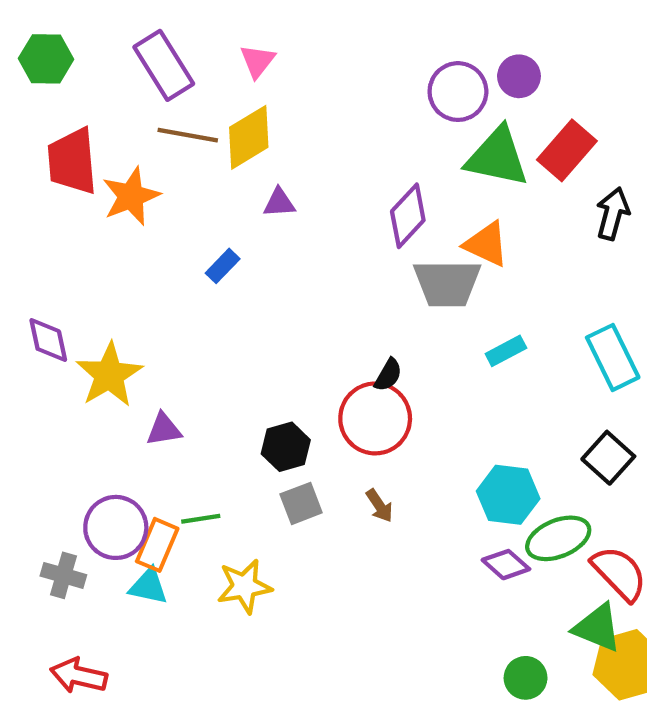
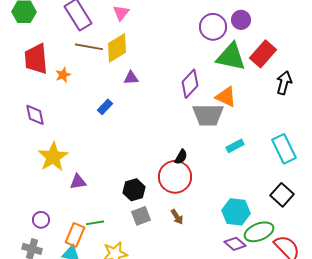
orange star: (131, 196) -> (63, 75), size x0.6
purple diamond: (48, 340) -> (35, 115), moved
purple circle: (116, 527) -> (41, 220), moved, size x0.6

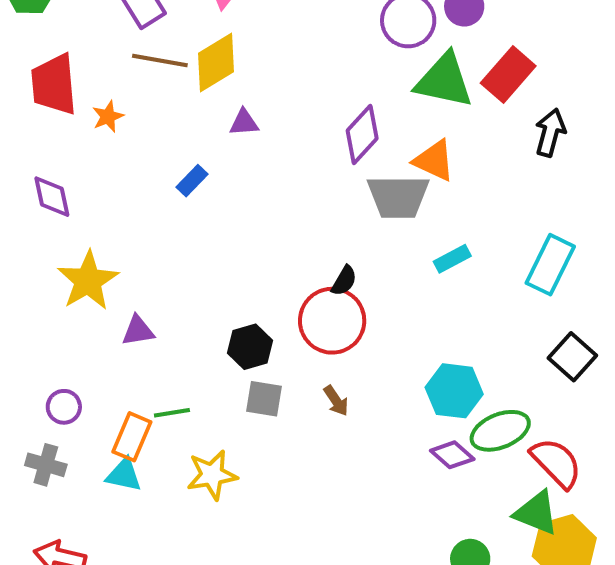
cyan rectangle: (284, 149) -> (550, 265), turned 52
black square: (282, 195) -> (572, 357), moved
gray square: (141, 216) -> (264, 399), turned 30

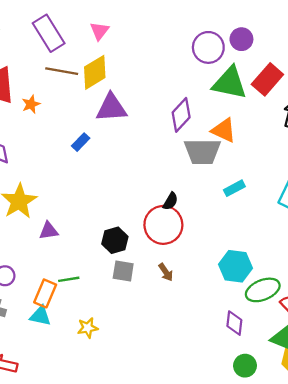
purple triangle: (244, 123) -> (111, 108), size x1.8
purple diamond: (452, 455) -> (234, 323), moved, turned 55
yellow star: (212, 475) -> (88, 328), moved, size x0.7

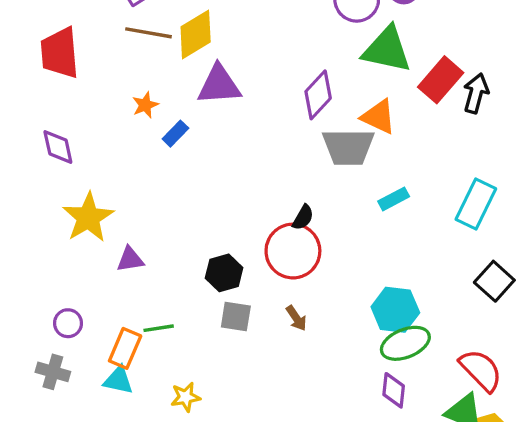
red rectangle: (267, 79) -> (441, 80), moved
orange star: (31, 104) -> (145, 105), moved
green ellipse: (263, 290) -> (405, 343), moved

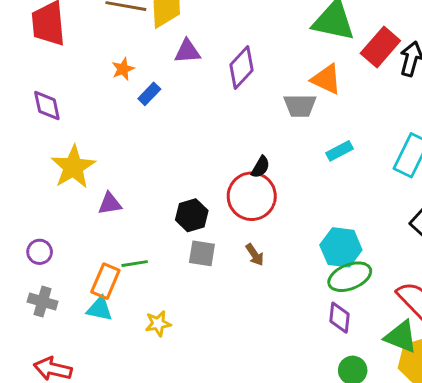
purple triangle: (219, 85) -> (187, 51), size x0.7
purple diamond: (318, 95) -> (241, 67), moved
gray trapezoid: (348, 147) -> (300, 106), size x0.7
purple circle: (68, 323) -> (40, 252), moved

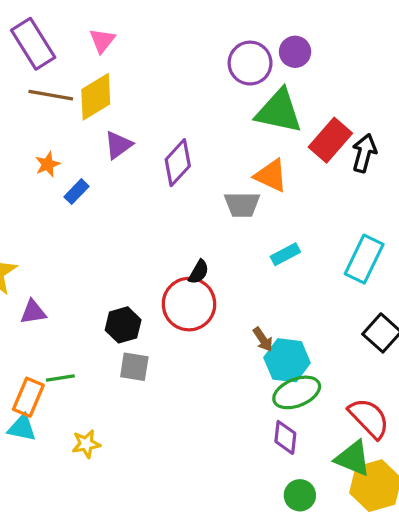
purple triangle: (187, 51) -> (118, 145), turned -32
brown arrow: (255, 255) -> (263, 339), moved

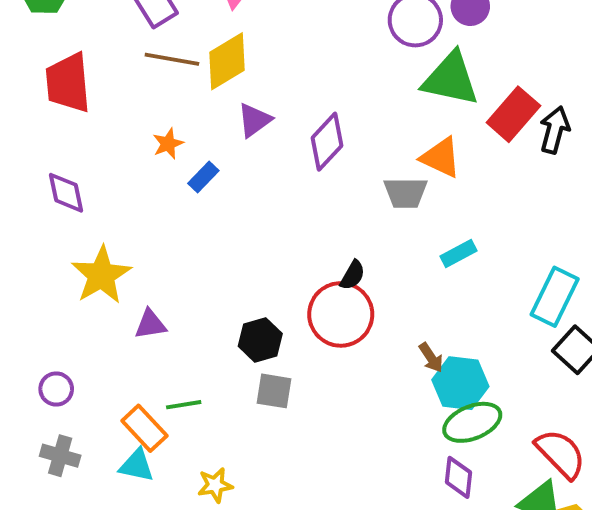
cyan rectangle: (364, 259) -> (555, 297), moved
orange rectangle: (28, 397) -> (144, 428), turned -66

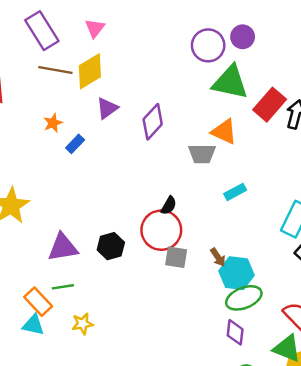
purple triangle: (150, 324) -> (63, 247), moved, size x1.5
gray square: (274, 391) -> (176, 257), moved
yellow star: (215, 485) -> (82, 324), moved

